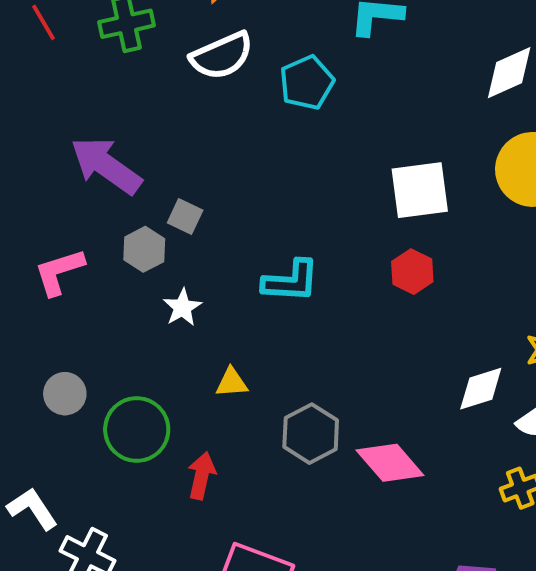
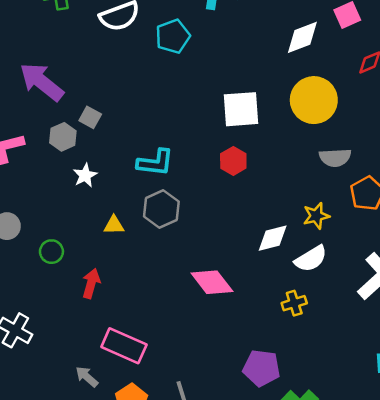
green circle: (137, 429) -> (51, 252), size x0.6
gray hexagon: (311, 434) -> (161, 209), moved

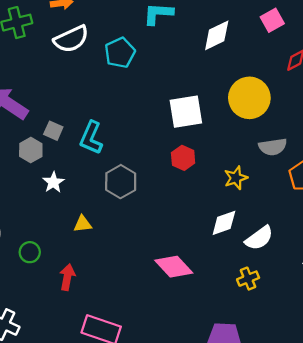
white diamond: (302, 37) -> (217, 35), moved
cyan L-shape: (155, 163) -> (91, 138), moved, turned 112
gray hexagon: (161, 209) -> (121, 182), moved
yellow star: (316, 216) -> (236, 178), moved

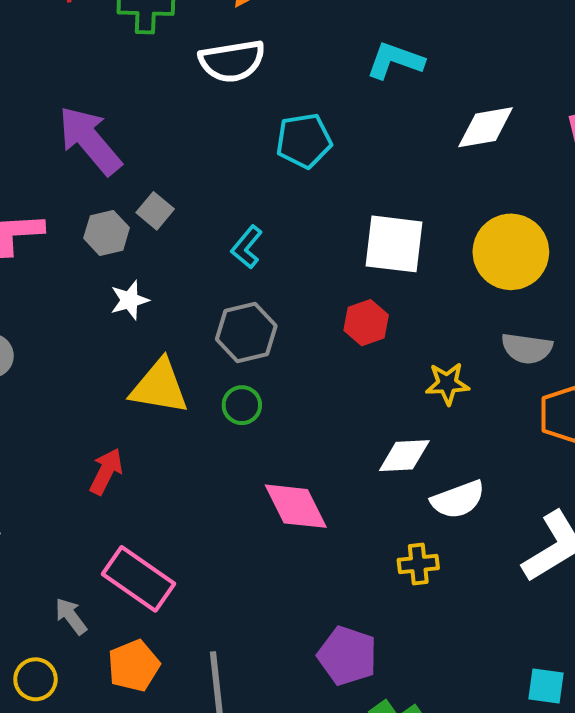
cyan pentagon: (120, 53) -> (304, 141), moved
cyan L-shape: (91, 138) -> (247, 247), moved, size x0.7
yellow triangle: (83, 224) -> (159, 387), size x1.8
green circle: (30, 252) -> (242, 405), moved

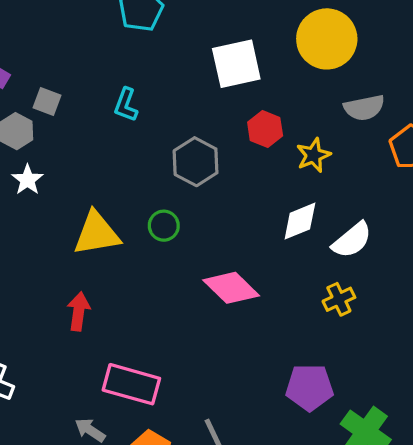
white star: (130, 300) -> (27, 180), moved
red hexagon: (366, 323) -> (265, 129), moved
gray hexagon: (246, 333) -> (196, 162), moved

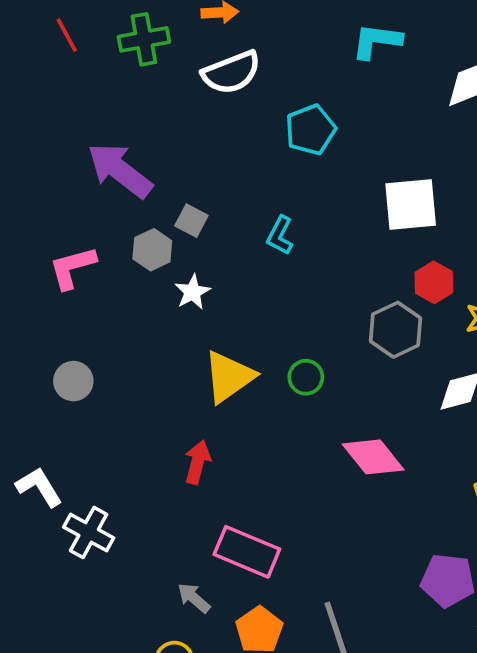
gray hexagon: (196, 162) -> (396, 330), moved
white star: (27, 180) -> (193, 292), moved
yellow triangle: (97, 233) -> (229, 377), turned -33

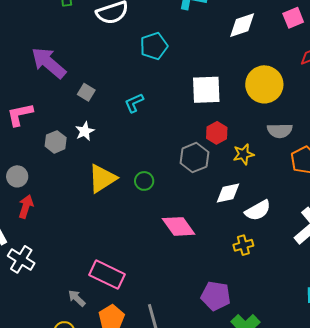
cyan L-shape: (280, 235) -> (134, 103), turned 35
gray hexagon: (152, 250) -> (56, 142), moved
red arrow: (198, 462) -> (26, 207), moved

